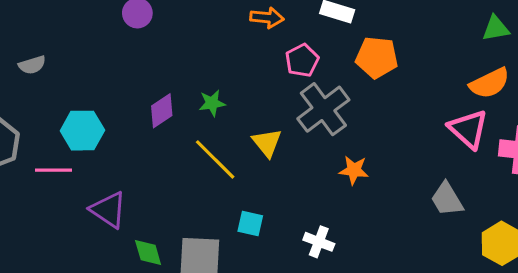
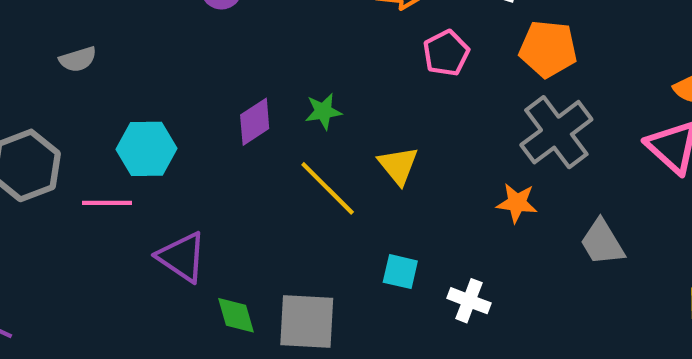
gray cross: (323, 109) -> (556, 132), moved
gray trapezoid: (447, 199) -> (602, 242), moved
cyan square: (250, 224) -> (400, 272), moved

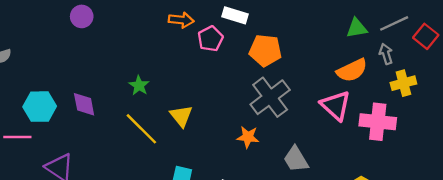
pink pentagon: (446, 53) -> (210, 39), moved
green star: (323, 111) -> (139, 85), turned -30
purple diamond: (255, 122) -> (84, 104), moved, turned -68

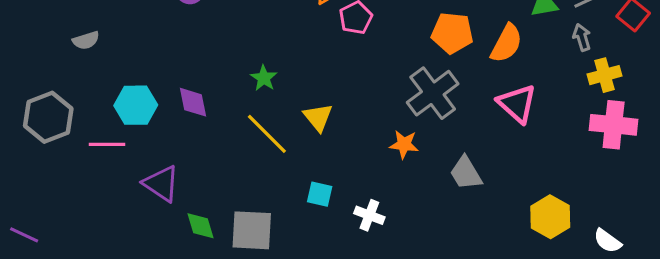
orange pentagon: (265, 50) -> (452, 33), moved
orange semicircle: (352, 70) -> (507, 43), moved, turned -36
pink cross: (378, 122) -> (614, 125), moved

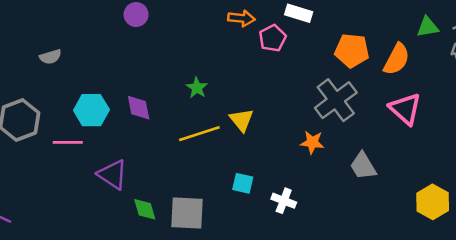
yellow line: (267, 134) -> (199, 134), turned -63

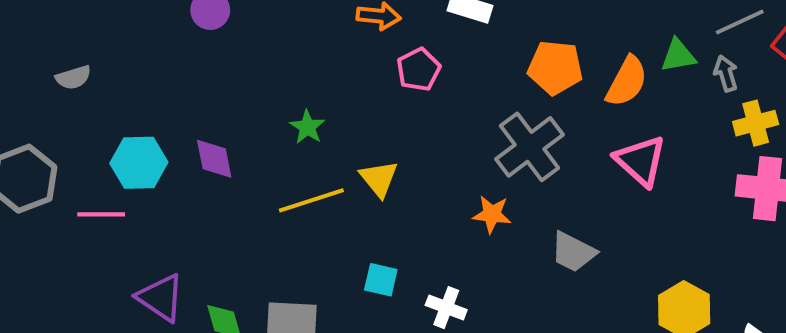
green triangle: (428, 27) -> (678, 56), moved
pink pentagon: (273, 38) -> (418, 70), moved
gray trapezoid: (363, 166) -> (573, 252), turned -32
purple triangle: (112, 175) -> (161, 298), moved

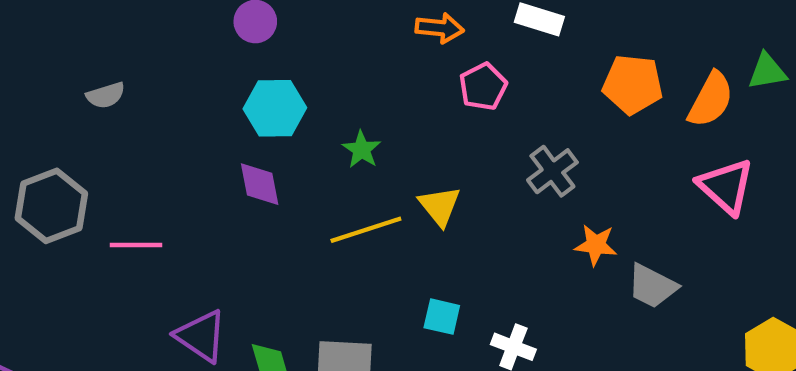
gray cross: (530, 147) -> (552, 171), moved, size x0.7
cyan hexagon: (139, 163) -> (275, 108), moved
orange star: (492, 214) -> (596, 245), moved

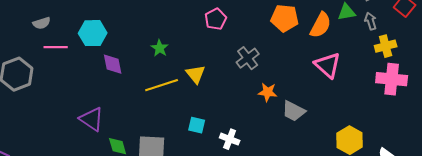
cyan hexagon: (275, 108) -> (93, 33), moved
pink line: (136, 245) -> (56, 47), moved
purple triangle: (201, 336) -> (92, 119), moved

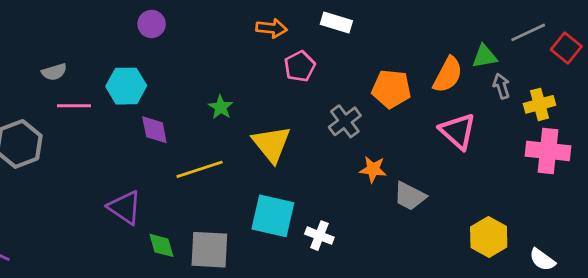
orange pentagon: (285, 18) -> (391, 89), moved
gray arrow: (371, 21) -> (501, 86), moved
yellow triangle: (196, 74) -> (271, 144), size x1.4
yellow line: (162, 85) -> (200, 169), moved
cyan square: (197, 125) -> (273, 216), size x1.8

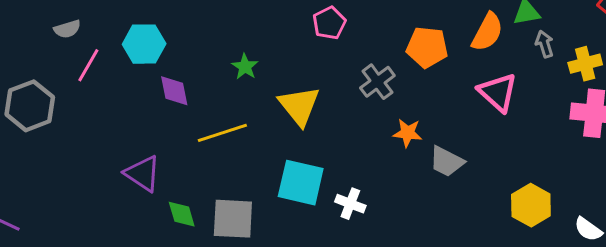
pink line: (74, 106) -> (88, 65), turned -60

